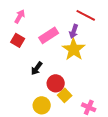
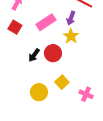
yellow star: (74, 49) -> (71, 36), size x0.7
red circle: (56, 83) -> (53, 53), moved

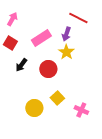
black arrow: (34, 55) -> (21, 65), moved

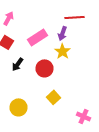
red line: (78, 18) -> (74, 17), turned -30
yellow circle: (34, 108) -> (18, 107), moved
pink cross: (81, 110) -> (84, 116), moved

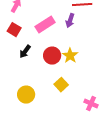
yellow star: (62, 51) -> (70, 56), moved

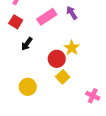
purple arrow: (70, 21) -> (72, 13), turned 128
red circle: (52, 56) -> (57, 59), moved

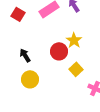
black arrow: (27, 44) -> (25, 55), moved, turned 112
yellow square: (63, 77) -> (76, 69), moved

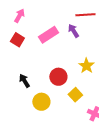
yellow star: (74, 40) -> (86, 66), moved
yellow circle: (30, 79) -> (41, 102), moved

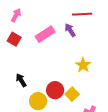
red circle: (58, 77) -> (55, 90), moved

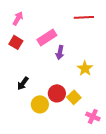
purple arrow: (70, 30) -> (60, 52), moved, turned -136
black arrow: (21, 80) -> (23, 83), turned -112

